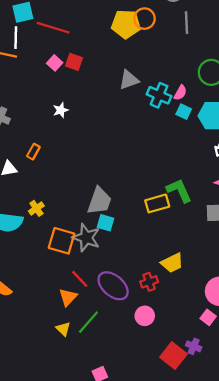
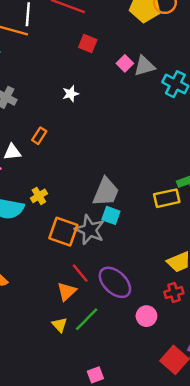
pink square: (55, 63) -> (125, 63), moved
red cross: (149, 282) -> (174, 292), moved

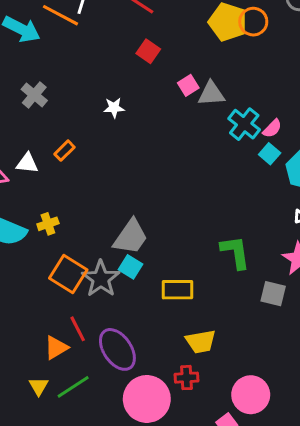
yellow rectangle: (167, 198) -> (178, 290), moved
pink circle: (146, 316) -> (147, 399), size x1.8

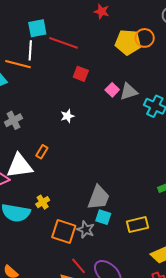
gray cross: (34, 95) -> (13, 120), turned 36
white triangle: (27, 163) -> (20, 166), size x1.8
gray star: (101, 279) -> (86, 230), size x0.7

